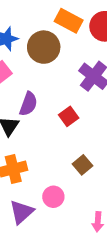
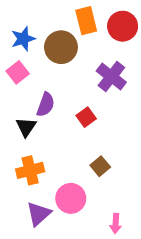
orange rectangle: (69, 21) -> (86, 21), turned 48
pink circle: (53, 197) -> (71, 198), size x1.4

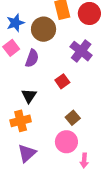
purple semicircle: (46, 105) -> (32, 58), moved
black triangle: (26, 127) -> (29, 96), moved
pink circle: (71, 198) -> (66, 142), moved

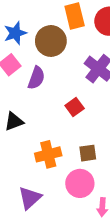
black triangle: (29, 96) -> (14, 121), moved, turned 35
brown square: (73, 118) -> (88, 153), turned 32
orange cross: (21, 121) -> (48, 154), moved

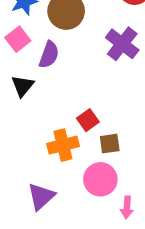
red square: (75, 107) -> (88, 120), moved
black triangle: (14, 121) -> (22, 86), moved, turned -30

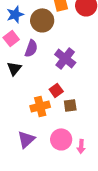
purple cross: (122, 44) -> (65, 58), moved
pink circle: (100, 179) -> (61, 139), moved

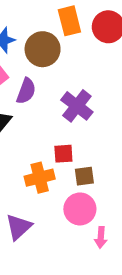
red square: (56, 90) -> (63, 154), turned 32
pink circle: (61, 139) -> (80, 209), moved

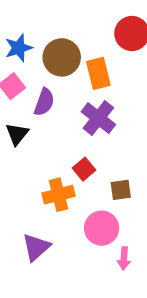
orange rectangle: (69, 21) -> (98, 73), moved
red square: (63, 154) -> (84, 169), turned -36
brown square: (84, 176) -> (121, 190), moved

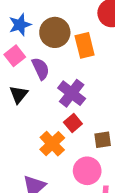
purple semicircle: (44, 102) -> (41, 69), turned -45
purple cross: (98, 118) -> (72, 93), moved
orange cross: (58, 195) -> (52, 144), turned -30

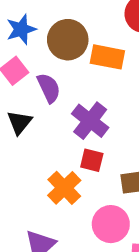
orange rectangle: (85, 45) -> (107, 57), turned -65
red square: (73, 123) -> (92, 160), turned -36

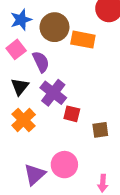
purple cross: (90, 121) -> (53, 93), moved
orange cross: (64, 188) -> (24, 120), moved
pink circle: (111, 224) -> (64, 165), moved

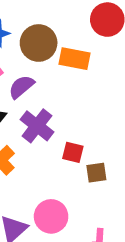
purple semicircle: (41, 62) -> (21, 87), turned -105
red square: (72, 114) -> (73, 152), moved

